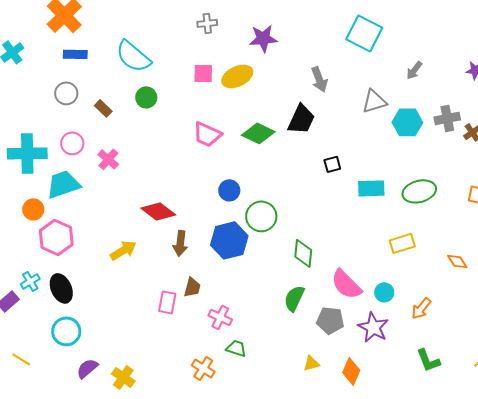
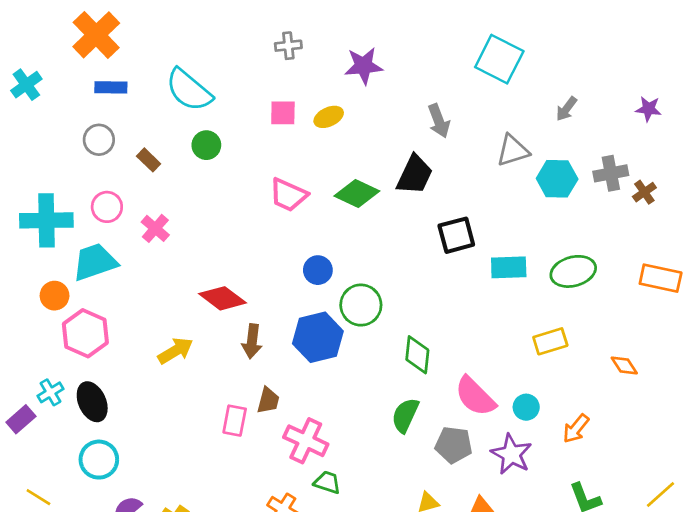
yellow ellipse: (237, 76) -> (329, 117), size x0.7
black square: (332, 164) -> (456, 235), size x1.6
pink cross: (220, 317) -> (306, 441), size x1.4

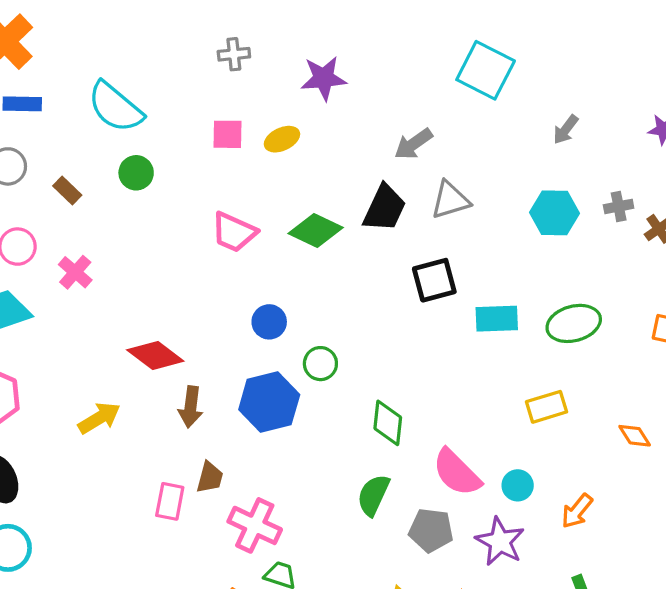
gray arrow: (439, 121) -> (413, 144), turned 76
gray triangle: (513, 150) -> (450, 200), moved
gray cross: (611, 173) -> (619, 206), size x0.7
green circle: (361, 305) -> (320, 364), size x0.7

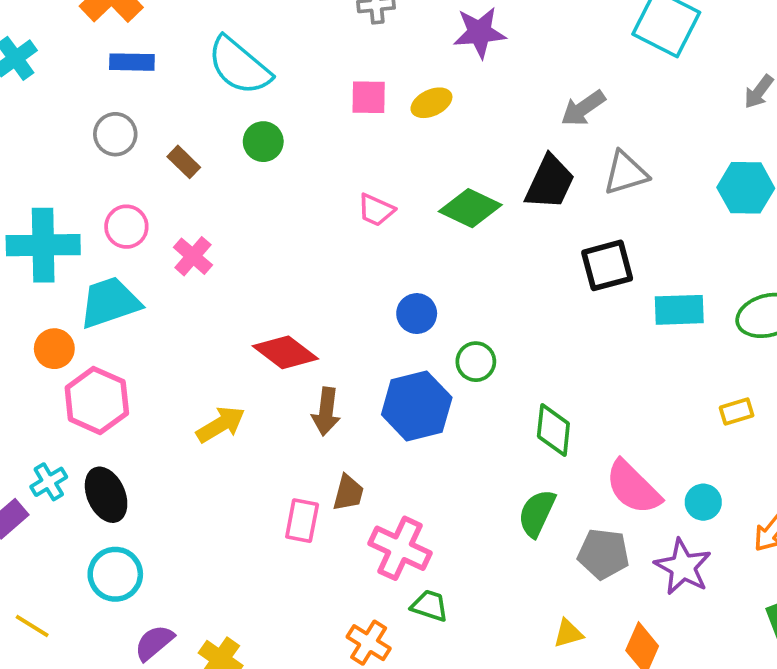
pink trapezoid: (234, 232) -> (376, 210), size x0.7
yellow rectangle: (546, 407) -> (737, 412), size x0.7

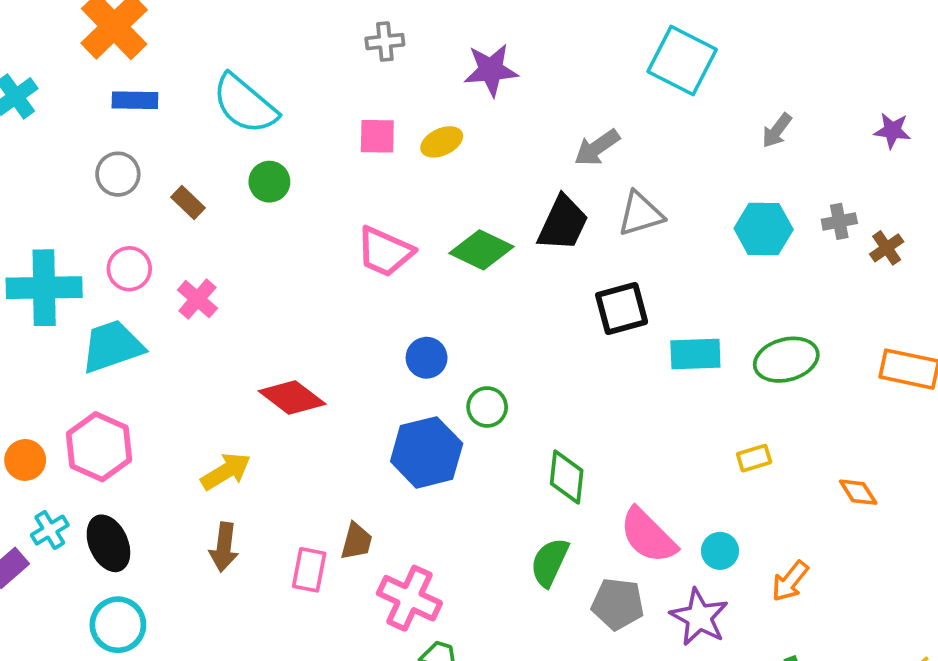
pink trapezoid: (376, 210) -> (385, 252), size x1.5
orange circle: (54, 349) -> (25, 460), moved
brown arrow: (326, 412) -> (224, 547), moved

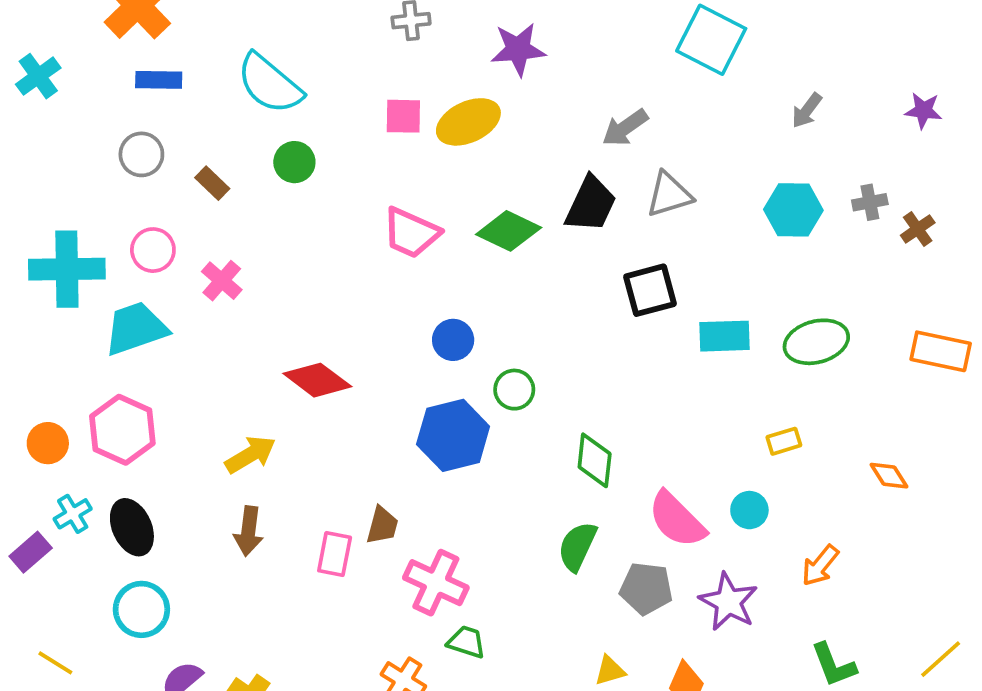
yellow ellipse: (442, 142) -> (468, 122), size x1.5
cyan circle: (720, 551) -> (749, 510), moved

